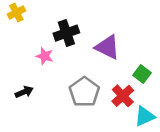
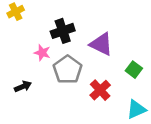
gray pentagon: (84, 92) -> (68, 70), moved
red cross: (123, 96) -> (100, 90), moved

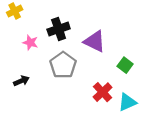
pink star: (42, 53) -> (30, 43), moved
red cross: (100, 90) -> (103, 92), moved

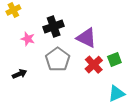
green square: (125, 65) -> (114, 59), turned 32
red cross: (103, 92) -> (94, 65), moved

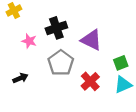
red cross: (94, 65) -> (90, 81), moved
cyan triangle: (116, 94) -> (123, 85), moved

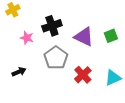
green square: (121, 63) -> (111, 36), moved

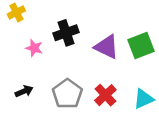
green square: (111, 36) -> (141, 46), size x1.5
gray pentagon: (56, 58) -> (67, 94), moved

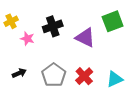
yellow cross: (16, 12) -> (11, 21), moved
green square: (141, 46) -> (113, 21), moved

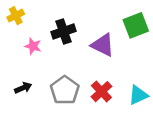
yellow cross: (11, 21) -> (16, 16), moved

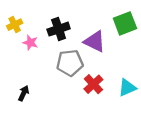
yellow cross: (16, 16) -> (15, 25), moved
black arrow: (23, 88) -> (24, 93), moved, turned -42
gray pentagon: (65, 90) -> (70, 63), moved, turned 30

